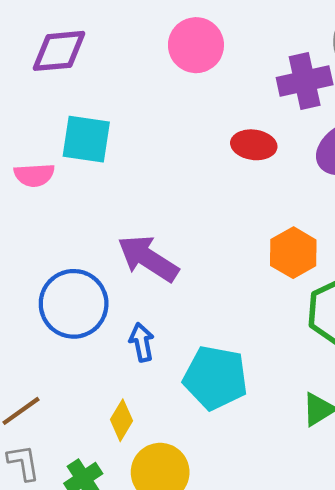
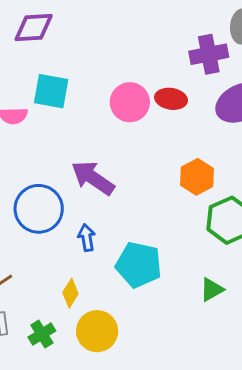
pink circle: (196, 45) -> (130, 102), moved

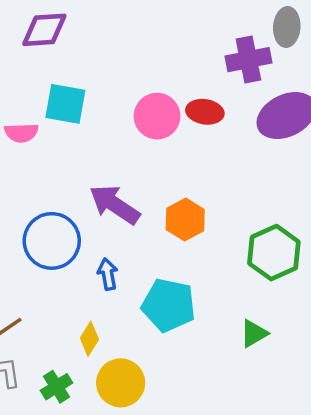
orange hexagon: (197, 177) -> (185, 219), moved

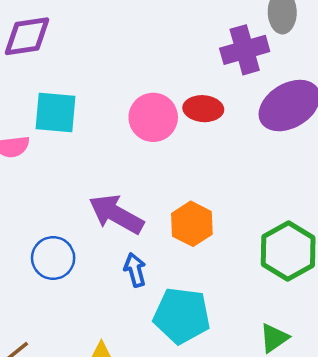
blue circle: (52, 241) -> (53, 258), size x0.7
blue arrow: (108, 274) -> (135, 270), moved

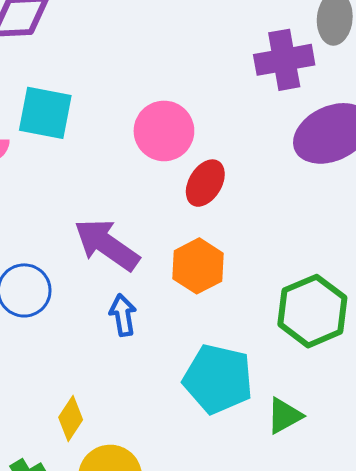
red ellipse: (203, 109) -> (205, 183), moved, turned -69
cyan pentagon: (182, 316) -> (218, 379), moved

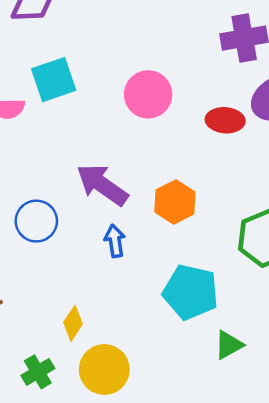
cyan square: (45, 113) -> (54, 80), turned -30
red ellipse: (205, 183) -> (225, 120), moved, turned 63
green triangle: (284, 416) -> (229, 345), moved

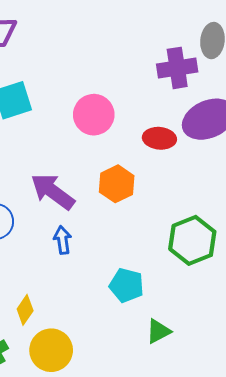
orange hexagon: (175, 202) -> (117, 184), moved
cyan pentagon: (191, 292) -> (127, 285), size x0.7

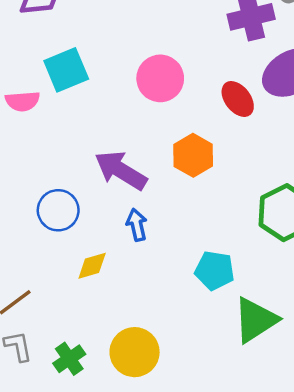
red ellipse: (159, 138) -> (238, 99), turned 52
yellow diamond: (25, 310) -> (92, 266), moved, turned 44
green triangle: (158, 331) -> (255, 320), size x1.6

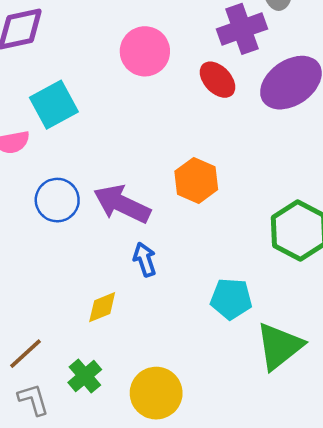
pink circle: (160, 78) -> (145, 51), moved
red ellipse: (238, 99) -> (218, 80), moved
blue circle: (58, 210) -> (57, 200), moved
green cross: (69, 359) -> (85, 376), moved

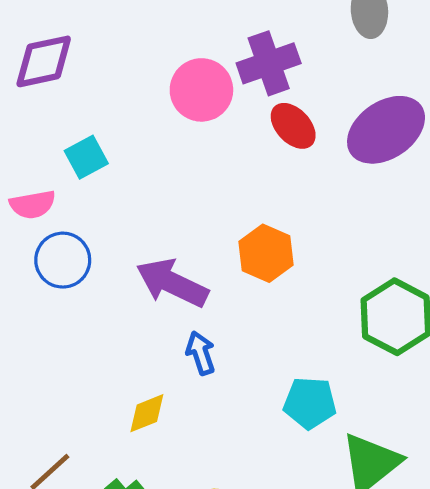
purple cross: (242, 29) -> (269, 63), moved
cyan square: (54, 105) -> (86, 157), size x0.7
blue circle: (57, 200) -> (63, 260), moved

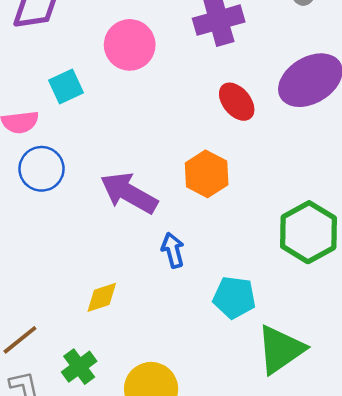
pink circle: (201, 90) -> (130, 45), moved
red ellipse: (293, 126) -> (237, 102), moved
blue arrow: (201, 353) -> (173, 250), moved

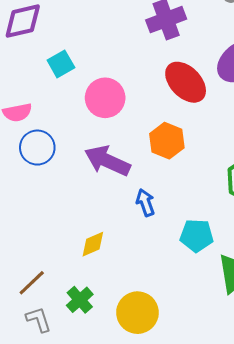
pink circle: (130, 45) -> (105, 98), moved
cyan square: (66, 87) -> (61, 64), moved
red ellipse: (237, 102) -> (186, 82), size x1.4

